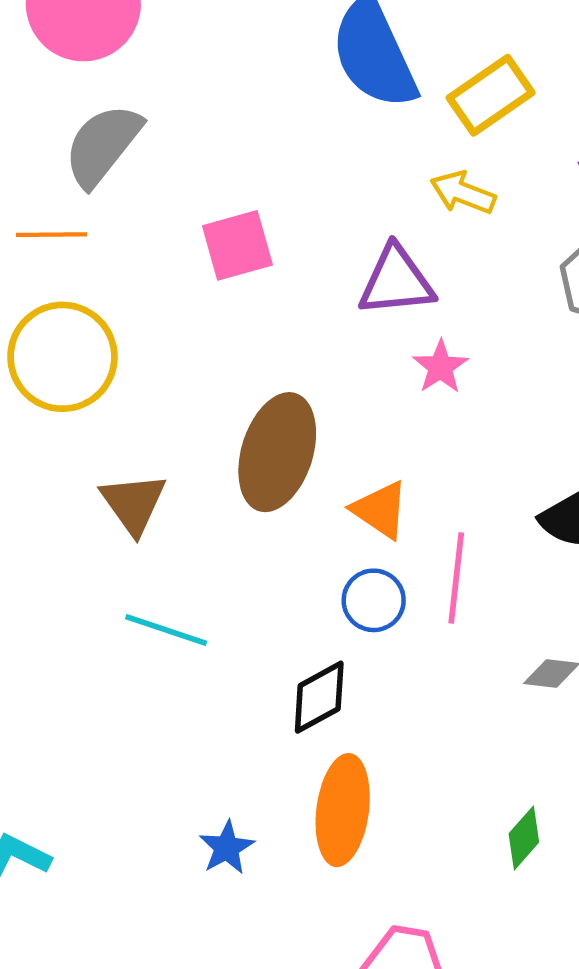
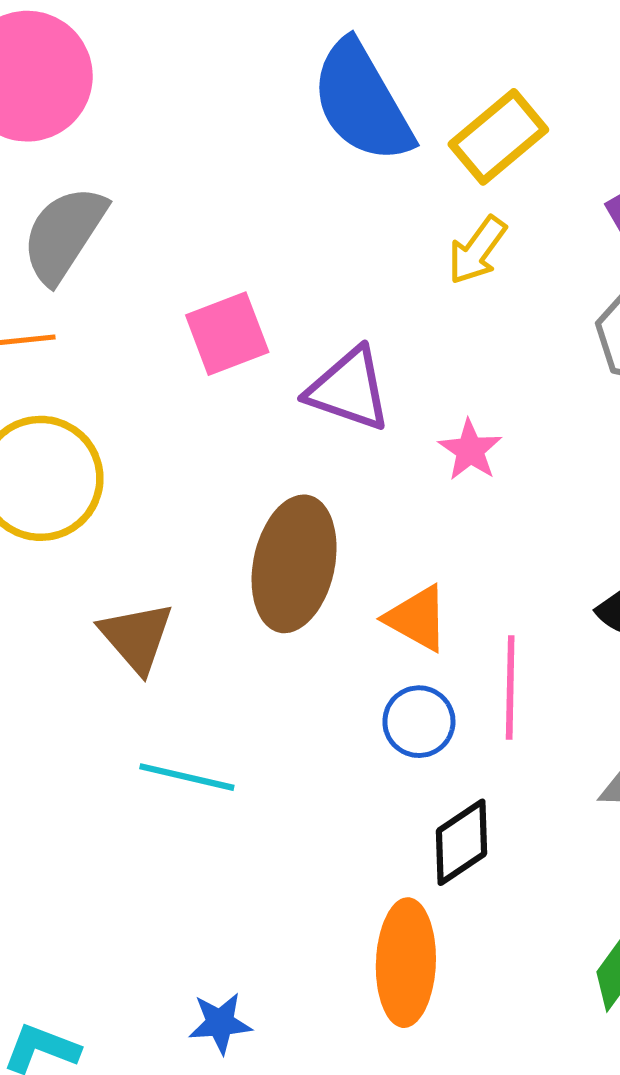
yellow arrow: (463, 193) -> (477, 250), turned -70
purple triangle: (396, 281) -> (349, 389), moved, turned 30
black diamond: (319, 697) -> (461, 842), moved
blue star: (227, 848) -> (220, 1023), moved, turned 30

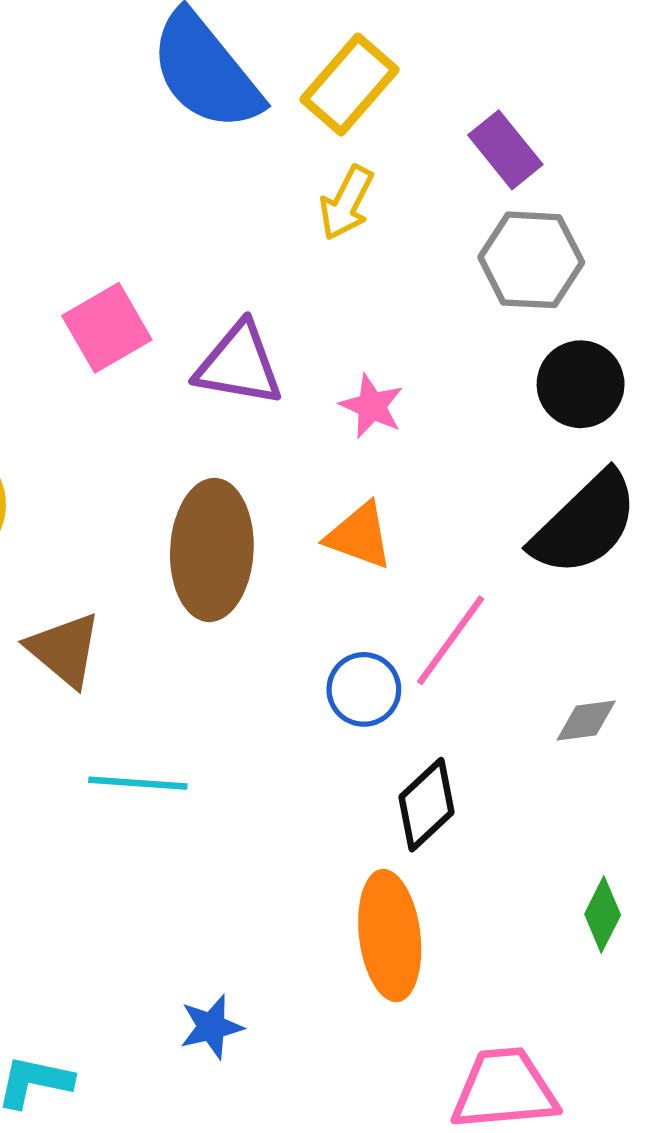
orange triangle: (417, 618) -> (359, 536), moved
pink line: (510, 688) -> (451, 640), turned 44

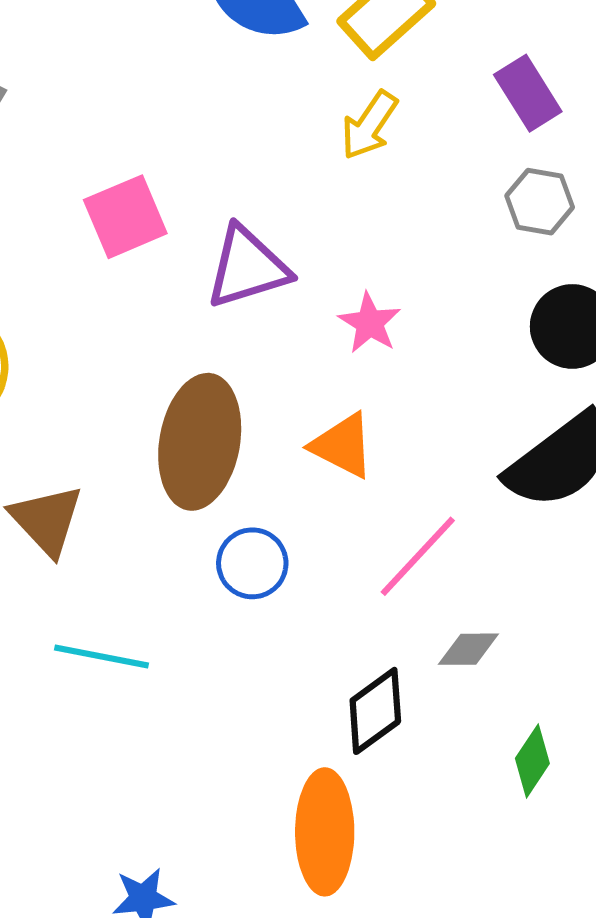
gray hexagon: (531, 260) -> (540, 202), size x0.7
purple triangle: (239, 364) -> (248, 267), turned -34
blue circle: (364, 689) -> (252, 563), moved
gray diamond: (586, 721) -> (468, 649), moved
green diamond: (603, 914) -> (532, 761), moved

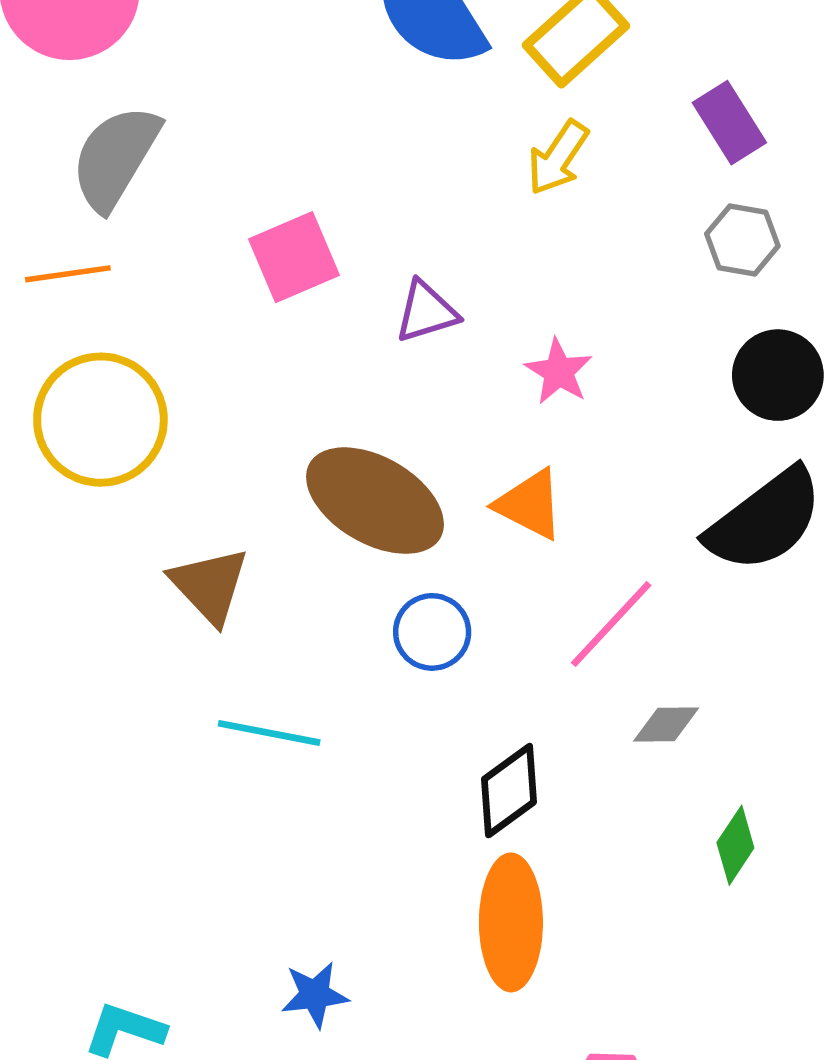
purple triangle: (248, 267) -> (426, 312), size x0.7
brown ellipse: (200, 442) -> (375, 501), turned -70
black diamond: (375, 711) -> (509, 791), moved

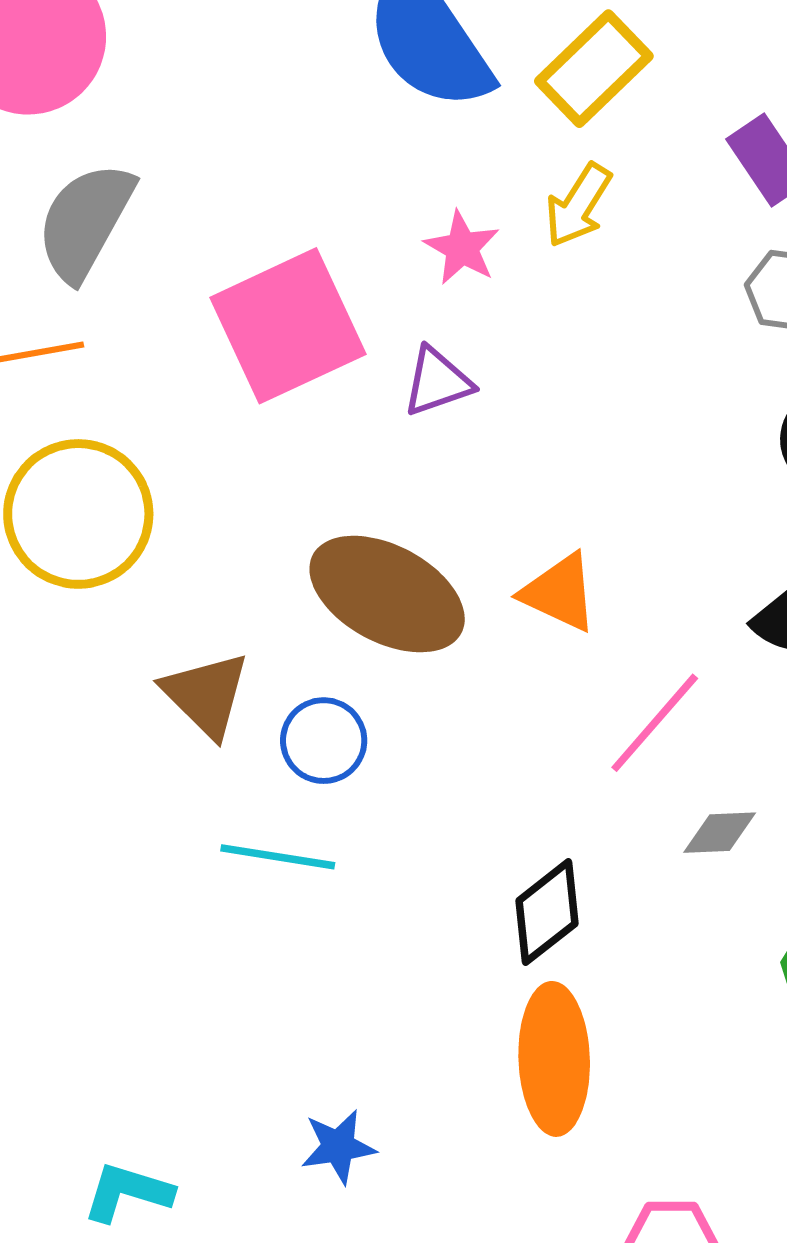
pink square: (294, 257) -> (288, 326), size x1.5
pink star: (559, 372) -> (462, 248), moved
blue circle: (432, 632) -> (324, 741), moved

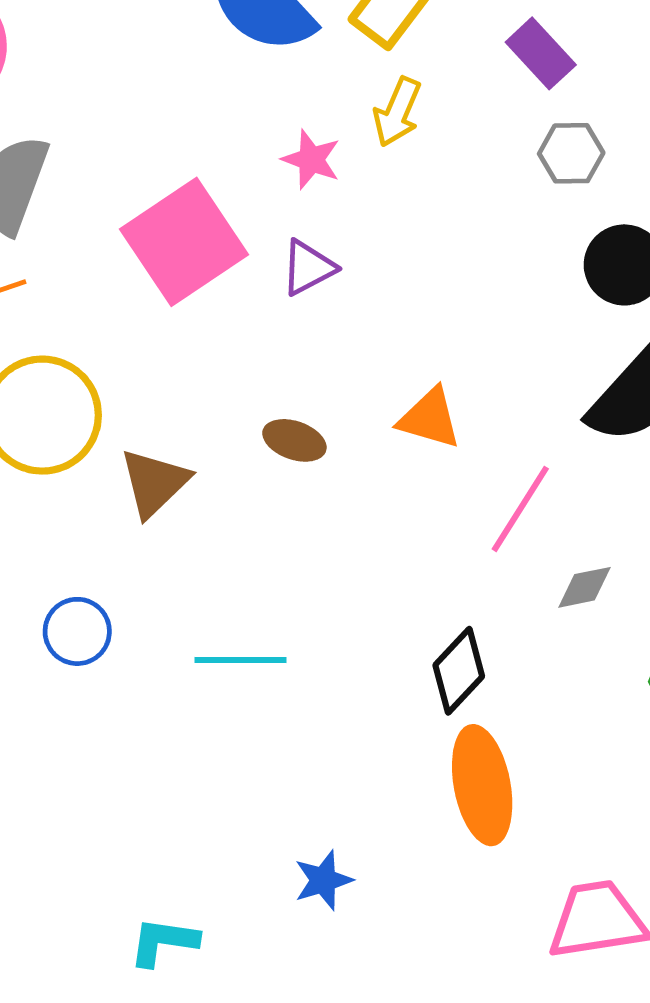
brown ellipse: (387, 594) -> (294, 440), size x0.5
brown triangle: (206, 695) -> (154, 483), moved, turned 40
blue circle: (324, 741) -> (77, 631), moved

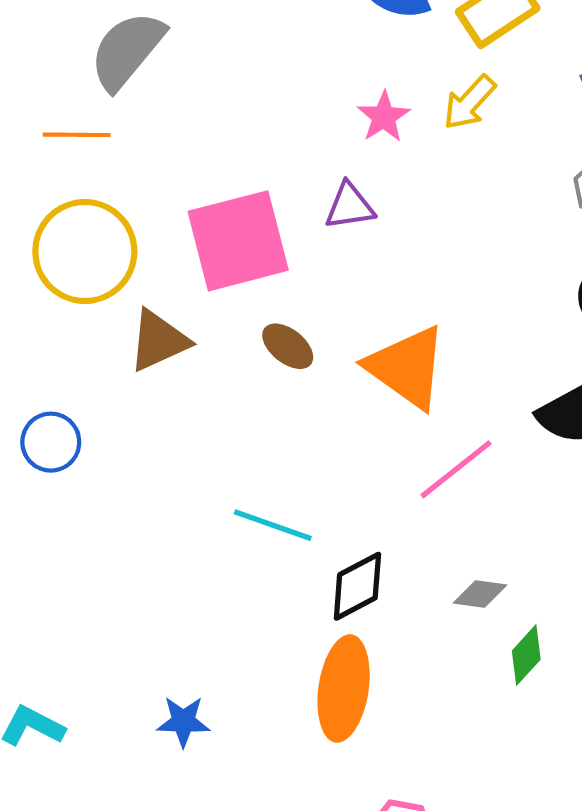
pink square: (184, 242) -> (238, 241), moved
orange triangle: (430, 418) -> (407, 367), size x1.5
gray diamond: (585, 587) -> (480, 594), moved
cyan line: (241, 660) -> (273, 525), moved

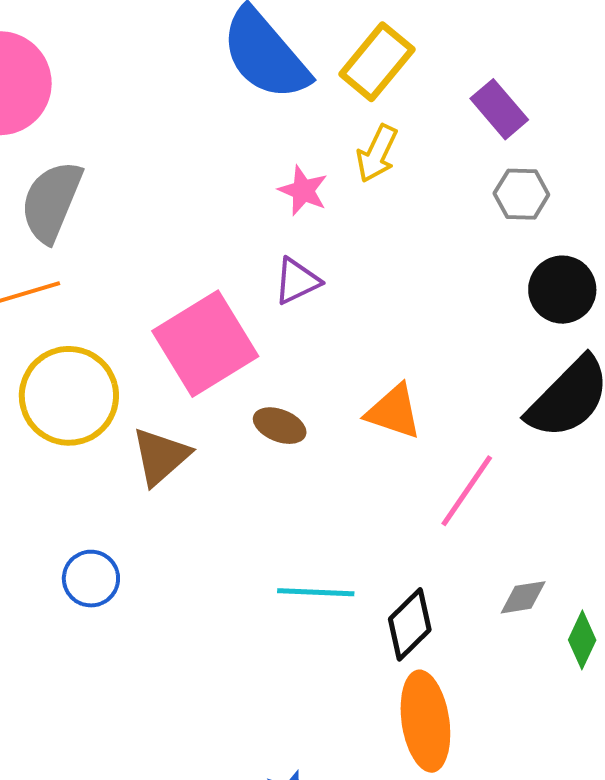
orange triangle: (407, 367) -> (394, 412), size x0.7

